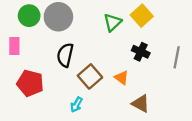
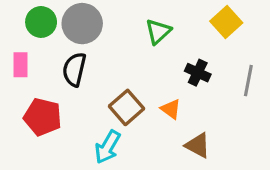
yellow square: (142, 16) -> (226, 22), moved
black semicircle: (65, 55) -> (74, 69), moved
cyan arrow: (76, 105) -> (108, 147), size x1.5

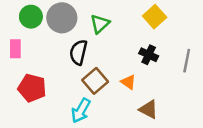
yellow square: (226, 22) -> (155, 17), moved
green triangle: (158, 31) -> (100, 24), moved
black semicircle: (74, 69) -> (78, 52), moved

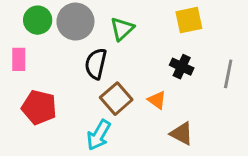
yellow square: (155, 17) -> (189, 20), turned 30

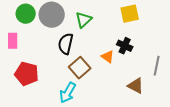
gray line: (228, 74) -> (157, 66), moved
orange triangle: (157, 100) -> (108, 57), moved
brown triangle: (182, 134) -> (136, 86), moved

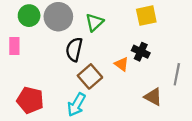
red pentagon: (27, 74) -> (30, 100), moved

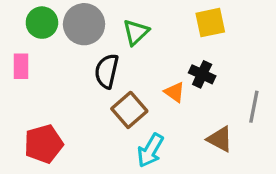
red pentagon: (30, 100) -> (44, 144), turned -30
cyan arrow: (76, 105) -> (150, 150), moved

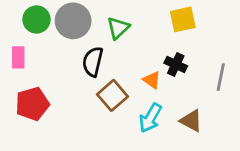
gray line: (254, 107) -> (221, 77), moved
red pentagon: (44, 144) -> (32, 104), moved
cyan arrow: (150, 150) -> (150, 118), moved

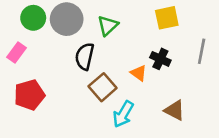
pink rectangle: (18, 57) -> (17, 53), turned 36
gray line: (221, 77) -> (202, 51), moved
cyan arrow: (150, 118) -> (123, 114), moved

